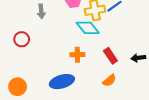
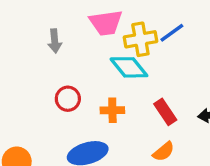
red circle: (22, 39) -> (68, 99), moved

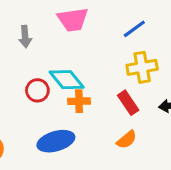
yellow cross: (140, 39) -> (142, 67), moved
cyan diamond: (129, 67) -> (67, 80), moved

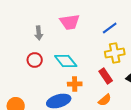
red circle: (37, 90) -> (35, 60), moved
orange cross: (79, 101) -> (75, 84), moved

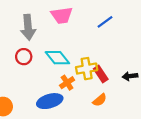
gray arrow: (39, 33) -> (28, 27), size x1.6
yellow cross: (115, 53) -> (87, 69), moved
orange cross: (75, 84) -> (67, 83), turned -32

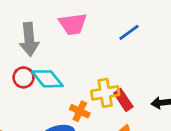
cyan diamond: (57, 58) -> (47, 79), moved
orange cross: (67, 83) -> (80, 111), turned -32

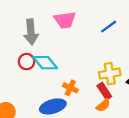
yellow cross: (105, 93) -> (110, 74), moved
red rectangle: (123, 100) -> (104, 91), moved

